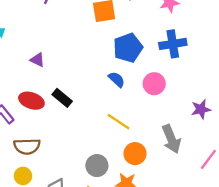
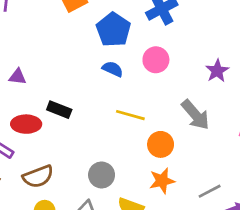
gray circle: (97, 166) -> (102, 175), moved

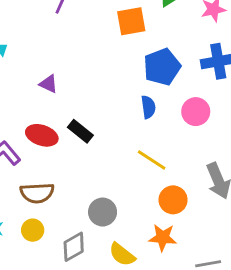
blue semicircle: (113, 69) -> (148, 107), turned 40

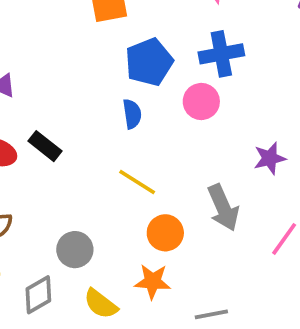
pink circle: (196, 112) -> (201, 101), moved

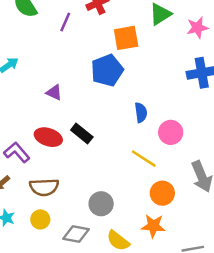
blue pentagon: (149, 62) -> (107, 70), moved
pink circle: (201, 101) -> (171, 132), moved
gray diamond: (38, 295) -> (76, 234), turned 40

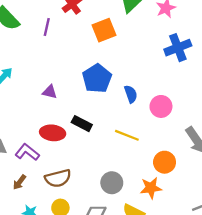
blue pentagon: (107, 70) -> (97, 78), moved
yellow line: (144, 159) -> (127, 135), moved
orange star: (153, 226) -> (151, 188), moved

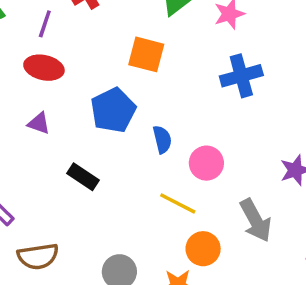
orange square: (104, 30) -> (146, 54), moved, turned 30
red ellipse: (53, 133) -> (44, 68), moved
yellow line: (127, 135) -> (178, 203), moved

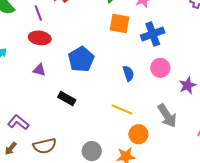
purple line: (45, 24) -> (38, 13), turned -35
orange square: (146, 54) -> (120, 24), moved
blue semicircle: (162, 139) -> (128, 73), moved
pink circle: (206, 163) -> (160, 68), moved

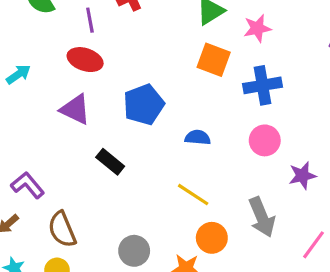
purple triangle: (39, 70) -> (75, 109), size x1.5
blue semicircle: (128, 73) -> (198, 137), moved, turned -77
brown semicircle: (45, 146) -> (62, 229), turned 70

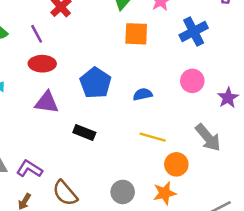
blue cross: (263, 85) -> (194, 31), moved

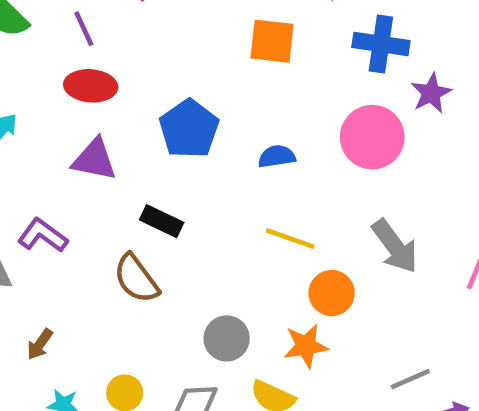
blue cross: (194, 31) -> (381, 44), turned 32
pink circle: (192, 81) -> (372, 137), size x1.4
purple star: (228, 98) -> (431, 93), moved
purple L-shape: (29, 169) -> (43, 235), moved
brown semicircle: (65, 193) -> (136, 279), moved

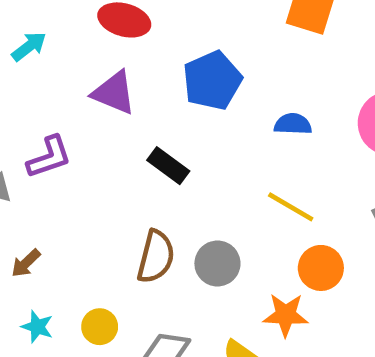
purple L-shape: (43, 235) -> (49, 157), turned 114
brown semicircle: (136, 279) -> (156, 257), moved, turned -140
gray circle: (227, 338) -> (217, 263), moved

